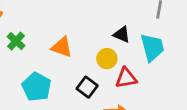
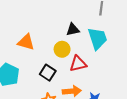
black triangle: (122, 34) -> (73, 30), turned -32

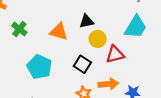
black triangle: (73, 30) -> (87, 21), moved
cyan trapezoid: (97, 38) -> (136, 27), turned 50

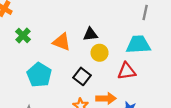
cyan trapezoid: (136, 27) -> (138, 44), turned -130
red triangle: (115, 54) -> (127, 71), moved

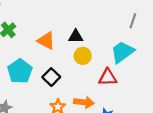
cyan trapezoid: (138, 44) -> (122, 52), turned -40
black square: (82, 76) -> (51, 77), moved

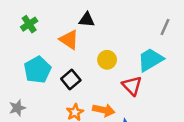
black triangle: (76, 36) -> (87, 20), moved
red triangle: (108, 77) -> (132, 86), turned 42

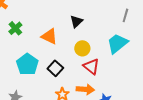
black triangle: (87, 20) -> (76, 21), moved, turned -40
red triangle: (132, 86) -> (91, 66), moved

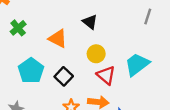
black triangle: (76, 21) -> (90, 22), turned -40
cyan trapezoid: (117, 43) -> (137, 64), moved

